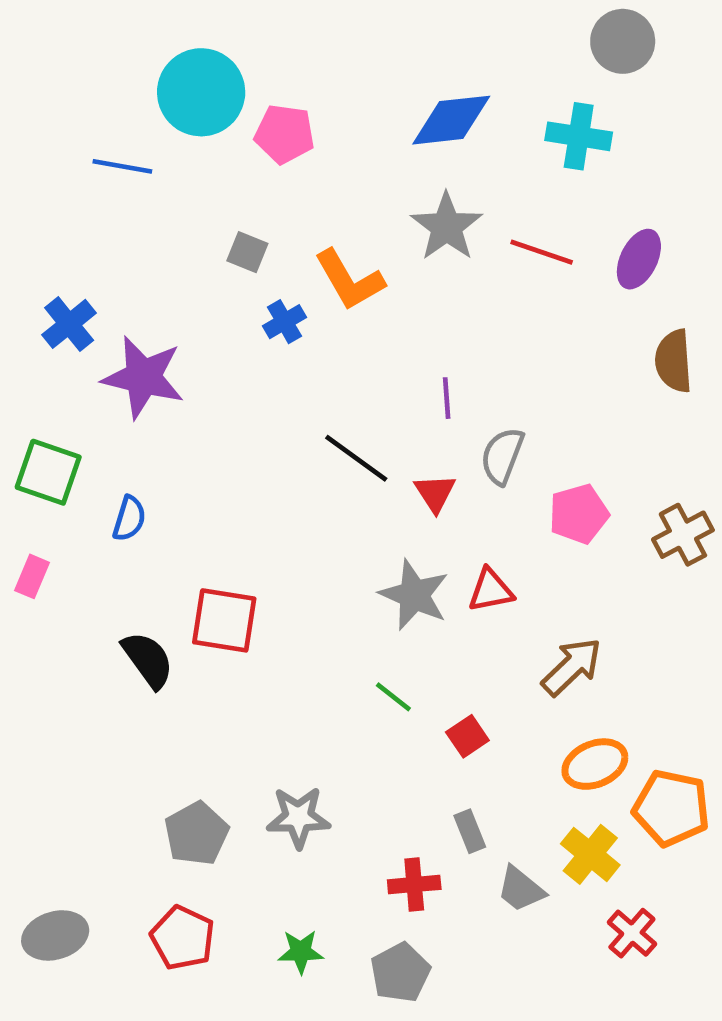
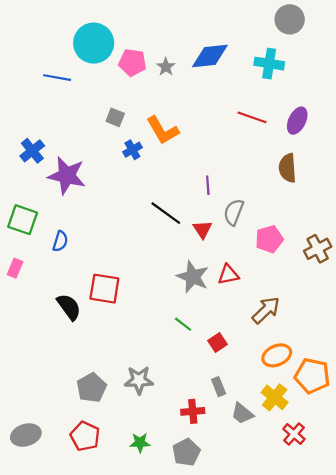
gray star: (447, 227) -> (166, 67), moved, size x0.6
brown semicircle: (674, 361) -> (288, 168), moved

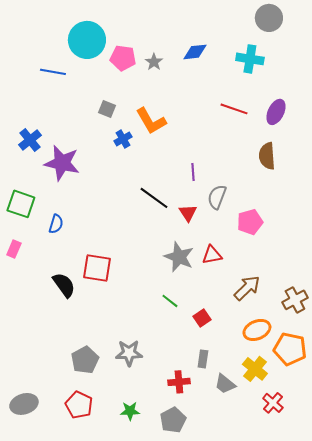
blue diamond: (210, 56) -> (195, 52), size x0.7
brown cross: (318, 249) -> (295, 300), moved
gray rectangle: (219, 387) -> (203, 359), turned 30

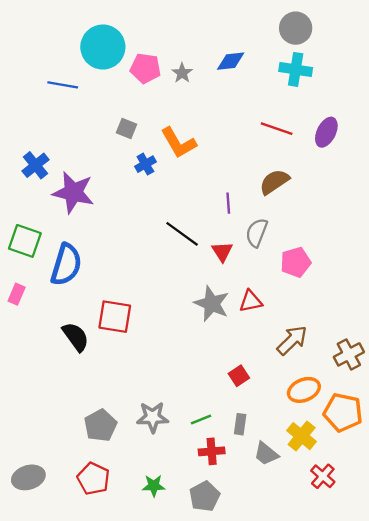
gray circle: (269, 18) -> (296, 28), moved
brown semicircle: (267, 156) -> (274, 182), moved, turned 60
blue semicircle: (56, 224) -> (66, 265), size x1.8
green line: (170, 301) -> (201, 419), moved, turned -60

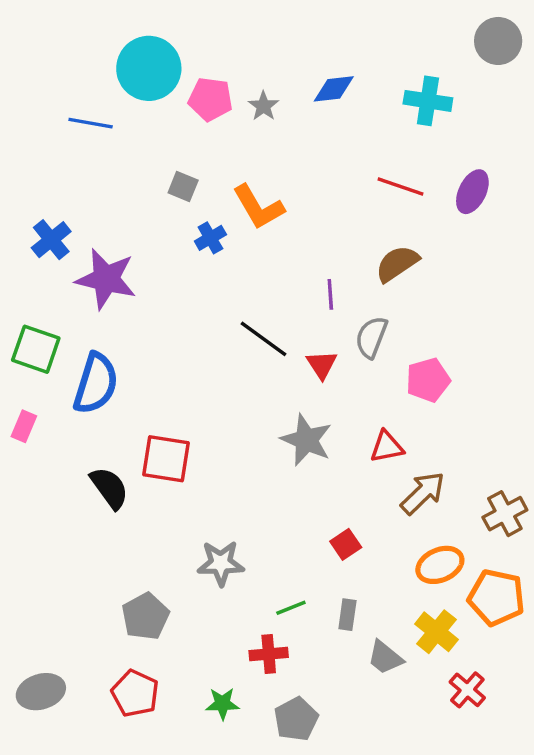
gray circle: (296, 28) -> (498, 41), moved
red triangle: (251, 301) -> (387, 447), moved
gray star: (153, 417) -> (221, 563), moved
red cross: (212, 451) -> (269, 654), moved

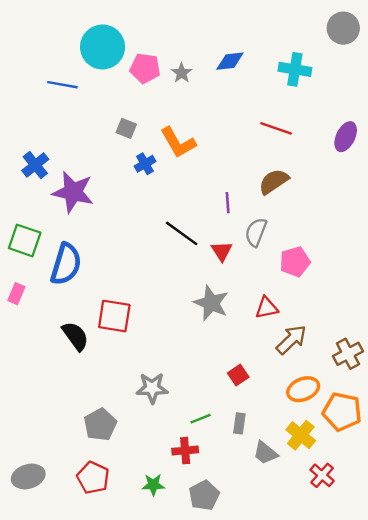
purple ellipse: (472, 192) -> (346, 137), moved

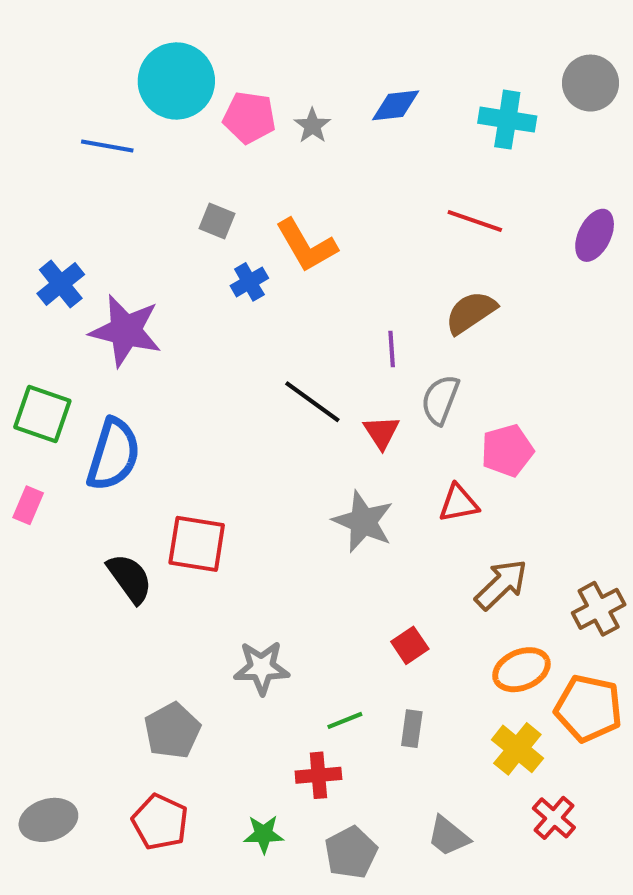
gray circle: (343, 28) -> (591, 83), moved
red triangle: (267, 308) -> (459, 503), moved
gray trapezoid: (265, 453) -> (448, 836), moved

